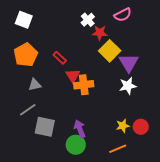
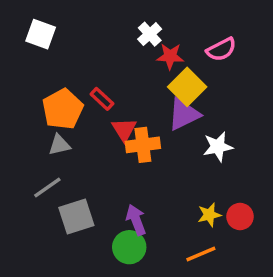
pink semicircle: (123, 15) -> (221, 49), moved
orange pentagon: (26, 55) -> (63, 109), moved
purple triangle: (129, 63) -> (184, 114), moved, turned 35
gray square: (45, 127) -> (76, 216), turned -30

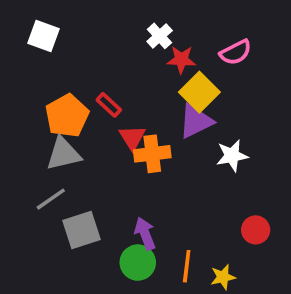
gray triangle: (59, 145) -> (63, 154), size x1.5
yellow star: (209, 215) -> (223, 277), moved
orange line: (201, 254) -> (187, 266), moved, turned -60

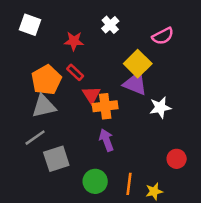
red star: (181, 60) -> (74, 41), moved
purple triangle: (196, 121) -> (135, 84), turned 48
purple arrow: (145, 234) -> (106, 140), moved

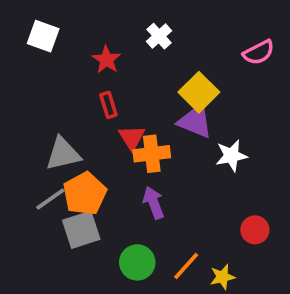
pink semicircle: (163, 36) -> (259, 52), moved
red star: (74, 41) -> (106, 60), turned 30
red rectangle: (75, 72) -> (108, 105), turned 30
orange pentagon: (46, 80) -> (85, 194), moved
orange line: (129, 184) -> (186, 266), turned 35

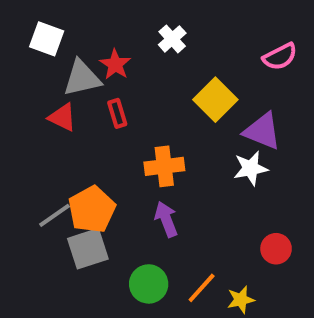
purple triangle: (195, 121) -> (262, 131), moved
red triangle: (132, 137) -> (62, 117), moved, turned -32
gray triangle: (63, 154) -> (82, 78), moved

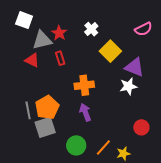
white cross: (172, 39) -> (91, 29), moved
gray line: (55, 215) -> (28, 110), turned -66

